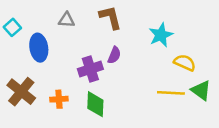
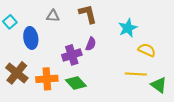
green triangle: (201, 90) -> (159, 85), moved
orange cross: (59, 99) -> (47, 79), size x1.5
green diamond: (95, 104) -> (76, 83), turned -45

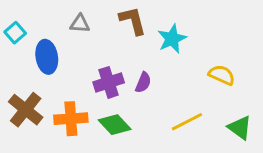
cyan star: (128, 28) -> (172, 39), moved
purple semicircle: (91, 44) -> (143, 82), moved
yellow line: (136, 74) -> (187, 122), moved, turned -30

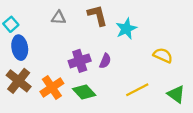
blue ellipse: (47, 57) -> (20, 48), moved
orange cross: (71, 119) -> (52, 88), turned -30

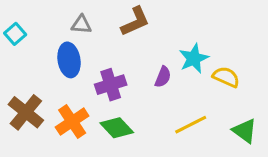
brown L-shape: (97, 15) -> (135, 21), turned 80
cyan star: (126, 29) -> (194, 58), moved
blue ellipse: (20, 48) -> (69, 60), moved
purple semicircle: (105, 61) -> (163, 77), moved

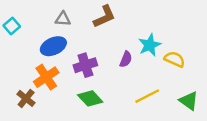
blue ellipse: (69, 60) -> (53, 46), turned 75
brown cross: (26, 112) -> (26, 98), moved, size x0.7
orange cross: (72, 122) -> (46, 77), moved

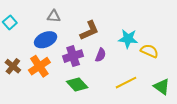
brown L-shape: (104, 16) -> (89, 31), moved
cyan star: (150, 45) -> (128, 39), turned 30
purple semicircle: (126, 59) -> (101, 55), moved
brown cross: (26, 98) -> (13, 66), moved

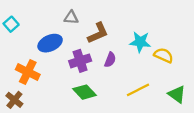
gray triangle: (54, 16) -> (71, 17), moved
brown cross: (13, 66) -> (14, 100), moved
orange cross: (39, 66) -> (28, 72), moved, turned -30

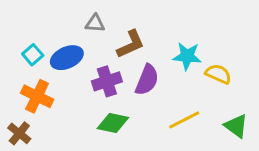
cyan square: (11, 24) -> (33, 55), moved
purple semicircle: (110, 60) -> (147, 80), size x1.5
green diamond: (85, 92) -> (113, 123), turned -35

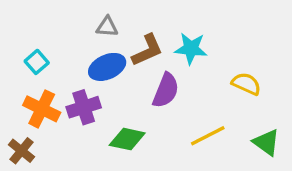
cyan star: (187, 56) -> (191, 49), moved
blue ellipse: (67, 58) -> (107, 67), moved
purple cross: (107, 81) -> (84, 107), moved

